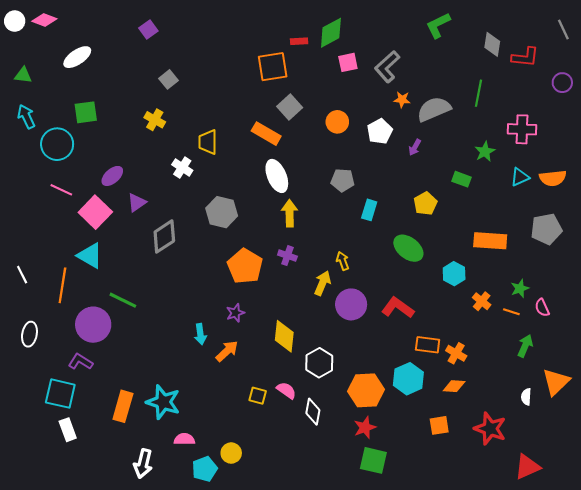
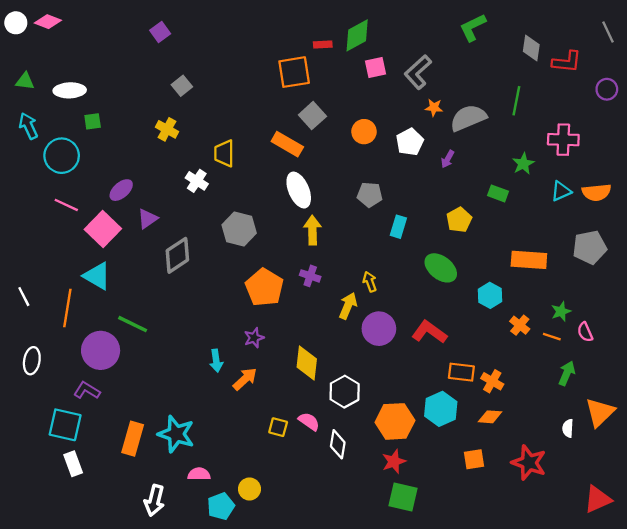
white ellipse: (77, 57) -> (70, 90), moved, turned 32
green square: (86, 112) -> (93, 121), size x0.7
red triangle: (527, 467) -> (598, 499), moved

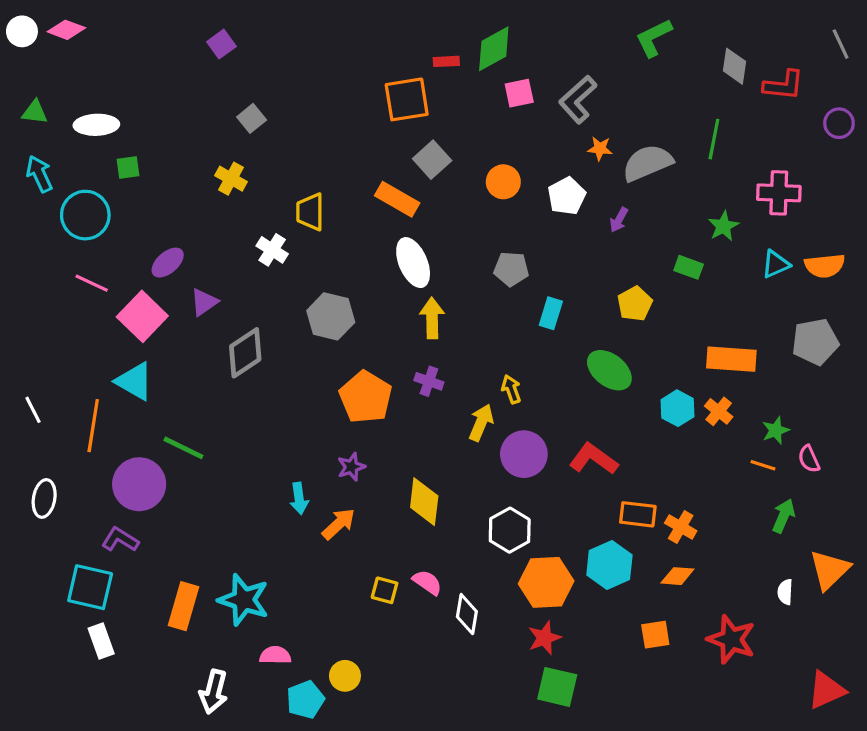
orange cross: (520, 325) -> (719, 411), moved
white hexagon: (345, 392) -> (510, 530), moved

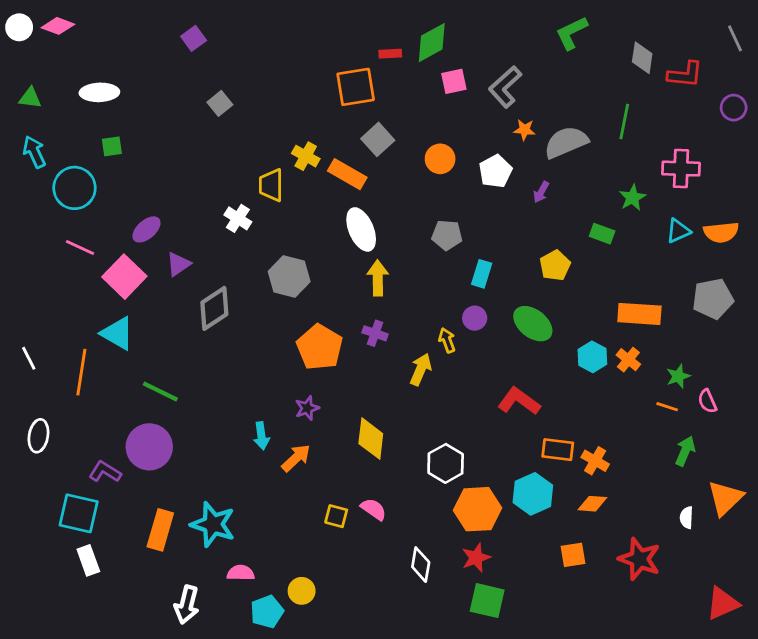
white ellipse: (96, 125) -> (99, 92), moved
yellow cross: (231, 179) -> (306, 156), moved
purple circle: (524, 454) -> (475, 318), moved, size x0.6
purple circle: (139, 484) -> (149, 447), moved
white diamond: (467, 614) -> (421, 565), moved

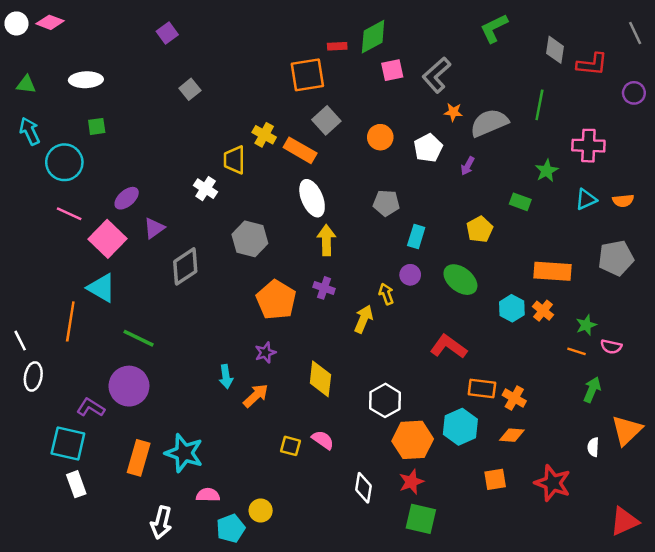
orange semicircle: (721, 232) -> (623, 201), size x0.7
white line: (29, 358) -> (20, 341), moved
pink semicircle: (707, 401) -> (611, 347), turned -54

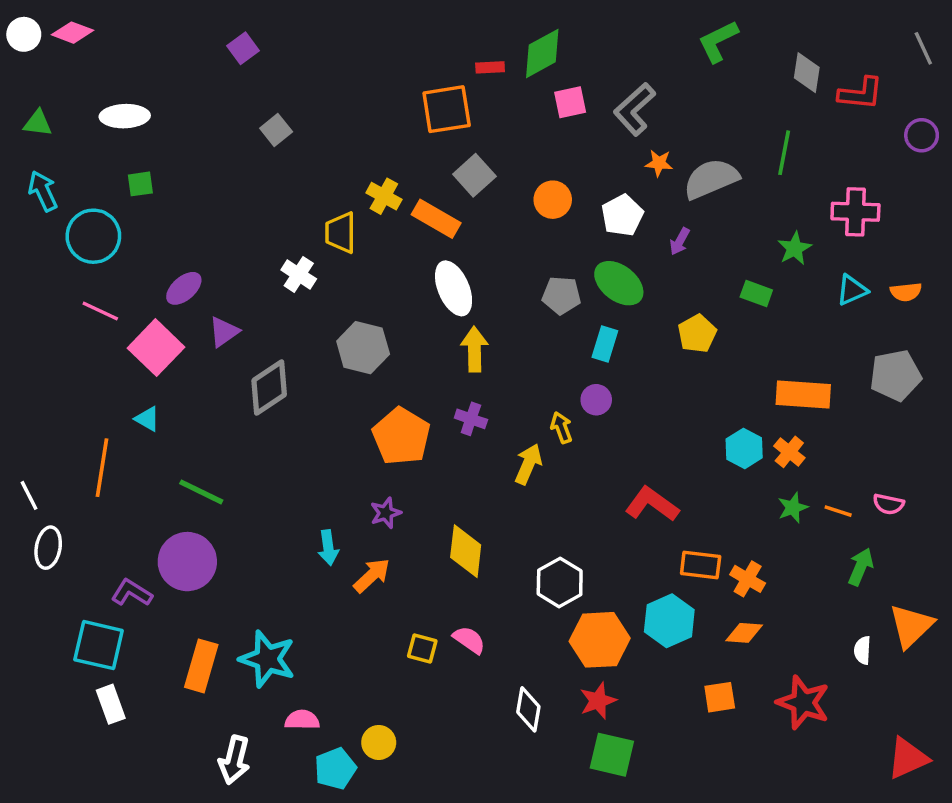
green ellipse: (460, 280) -> (619, 283), moved
cyan triangle: (101, 288) -> (147, 419), size x0.6
green star: (586, 325) -> (793, 508), moved

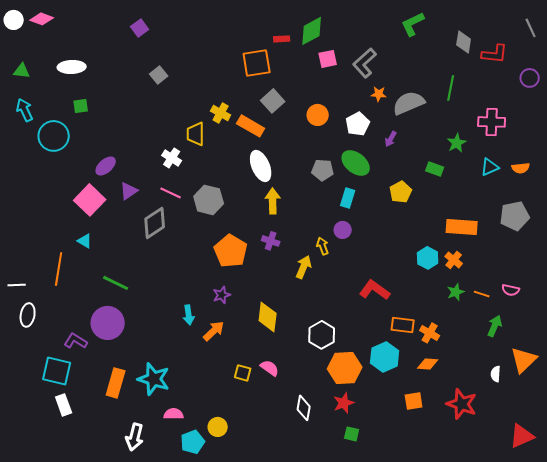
pink line: (100, 311) -> (171, 193), moved
white line: (29, 495) -> (17, 285), turned -66
green square: (612, 755) -> (352, 434), size x0.6

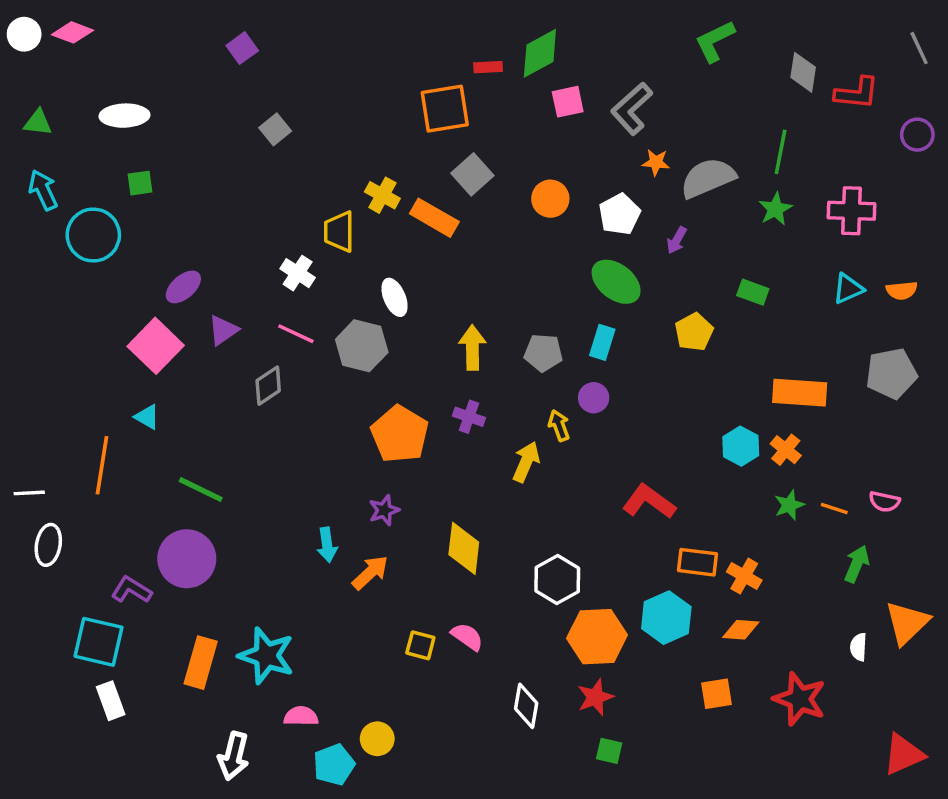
green star: (457, 143) -> (775, 209), moved
white ellipse: (261, 166) -> (395, 297), moved, size x0.7
gray pentagon: (323, 170) -> (543, 353), moved
gray diamond: (155, 223) -> (268, 386), size x0.7

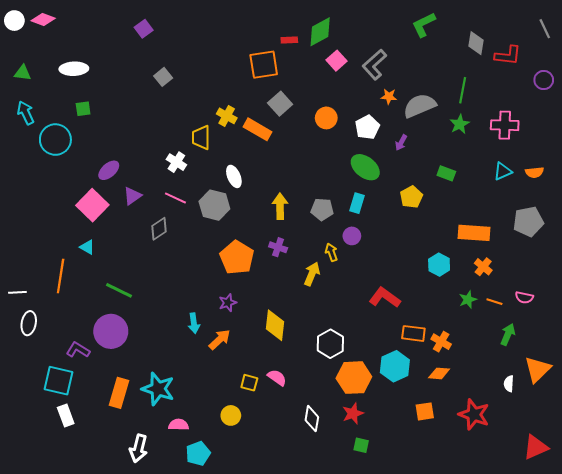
pink square: (568, 102) -> (336, 61), turned -30
orange cross: (786, 450) -> (483, 267), moved
yellow circle: (377, 739) -> (231, 415), moved

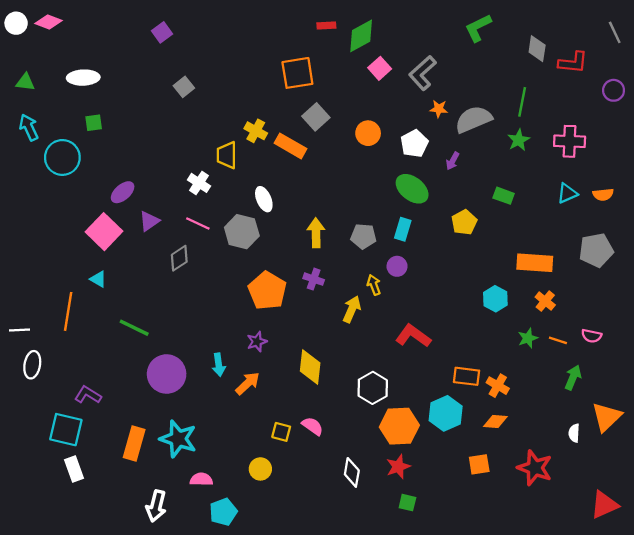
red rectangle: (289, 40) -> (326, 25), moved
red L-shape: (385, 298) -> (413, 336), moved
purple circle: (111, 331) -> (167, 374), moved

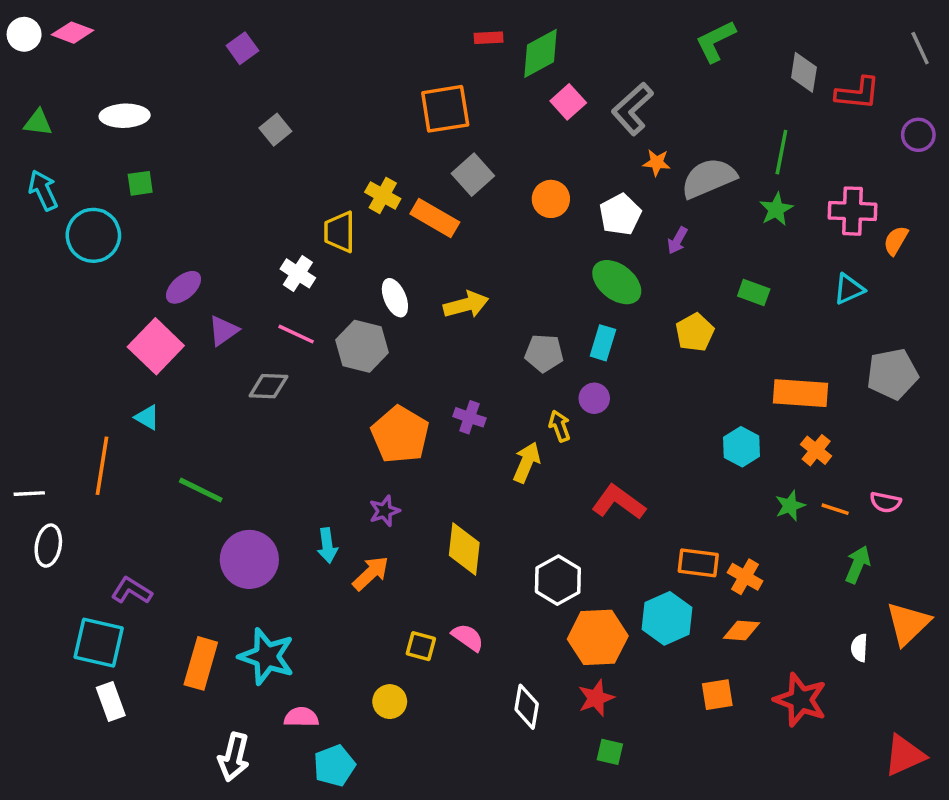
orange semicircle: (603, 195) -> (896, 241), moved, turned 126
yellow arrow: (316, 233) -> (466, 305), moved, turned 76
gray diamond: (179, 258) -> (268, 386), turned 36

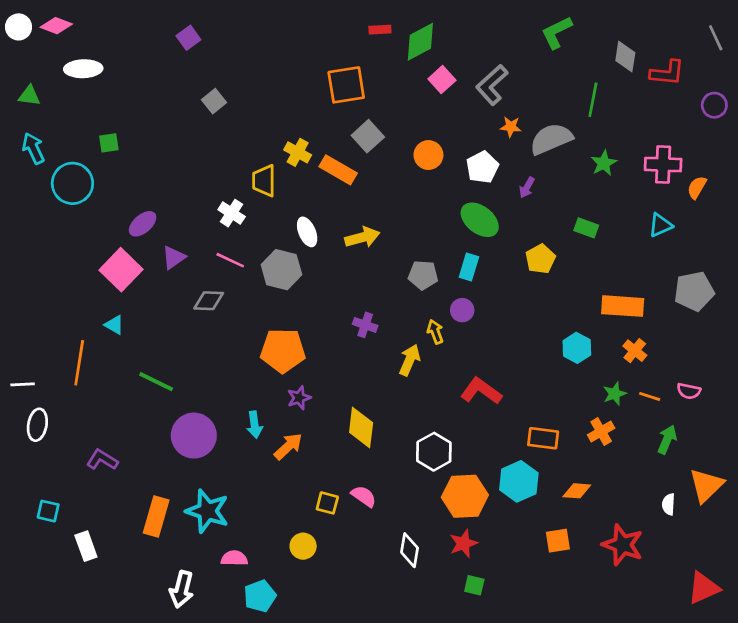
white ellipse: (125, 116) -> (83, 69), moved
green line: (781, 152) -> (593, 100), moved
orange pentagon: (400, 435) -> (283, 351), moved, turned -30
orange cross: (745, 577) -> (601, 431), moved, turned 30
cyan square: (99, 643) -> (48, 511), moved, size x0.6

